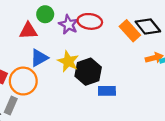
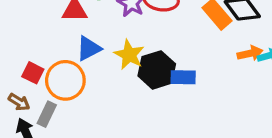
blue rectangle: (107, 91) -> (183, 77), moved

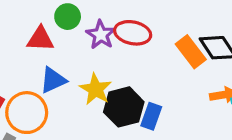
blue rectangle: (183, 77) -> (151, 116), turned -75

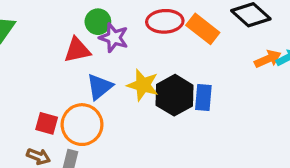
purple star: (101, 35) -> (114, 38), moved
orange rectangle: (191, 52) -> (203, 29), moved

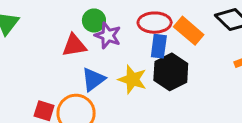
black hexagon: (175, 95) -> (171, 72), moved
blue rectangle: (203, 97) -> (159, 46), moved

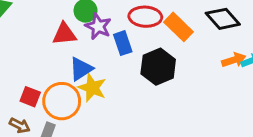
blue rectangle: (159, 46) -> (123, 43), moved, turned -30
yellow star: (132, 79) -> (92, 88), moved

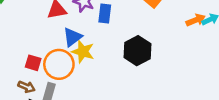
blue rectangle: (123, 43) -> (105, 13), turned 30
black hexagon: (158, 67) -> (137, 51), moved

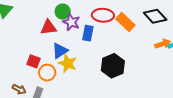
red square: (33, 63) -> (33, 61), moved
orange circle: (59, 64) -> (47, 73), size x0.7

